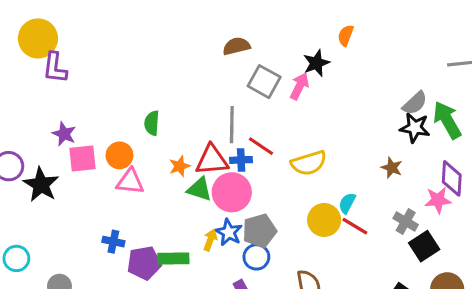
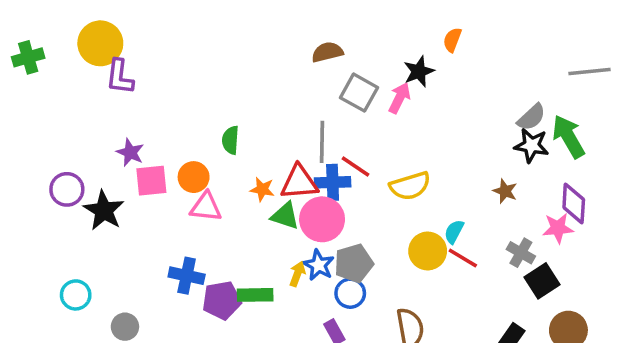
blue cross: (241, 160) -> (333, 182), size x1.4
orange star: (179, 166) -> (262, 189), turned 30
blue cross: (113, 242) -> (187, 276), size x1.4

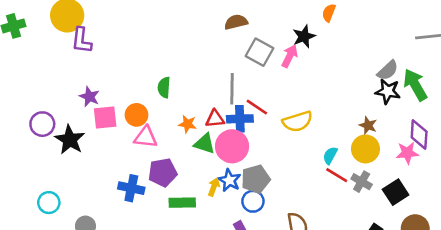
red triangle: (299, 182) -> (215, 119), size x0.7
yellow circle: (428, 251) -> (365, 149), moved
gray cross: (521, 253) -> (362, 182), moved
purple pentagon: (222, 300) -> (163, 172), moved

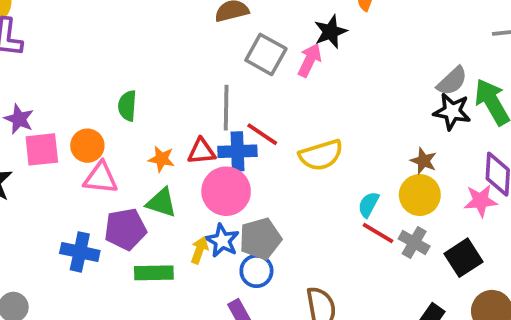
green triangle: (205, 144) -> (161, 203), moved

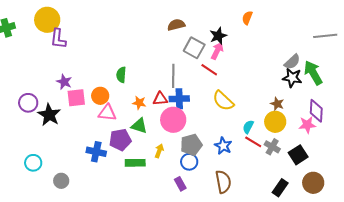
black star: (331, 32) -> (218, 36), moved
red line: (262, 134) -> (209, 70), moved
yellow semicircle: (321, 155) -> (223, 101), turned 60
blue star: (222, 241) -> (223, 146), moved

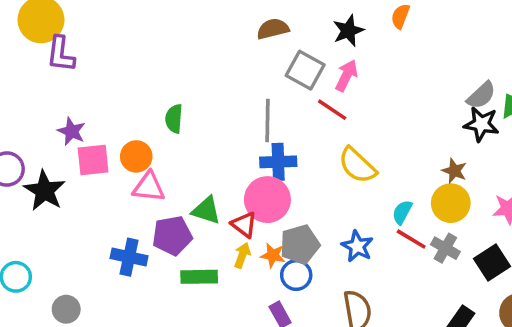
black star: (218, 36) -> (348, 31), moved
red triangle: (160, 99) -> (244, 225), moved, turned 42
orange star: (139, 103) -> (273, 255), moved

